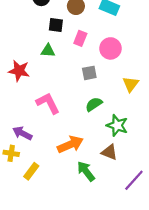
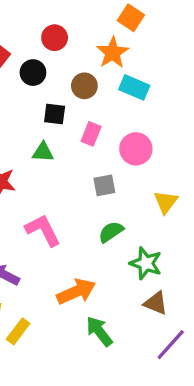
brown triangle: (109, 152) -> (156, 303), moved

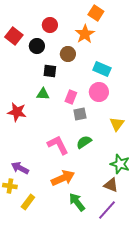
cyan rectangle: (134, 87) -> (102, 69), moved
pink rectangle: (91, 134) -> (71, 97), moved
pink L-shape: (43, 230) -> (58, 145), moved
green star: (146, 263) -> (120, 164), moved
purple line: (171, 345) -> (107, 210), moved

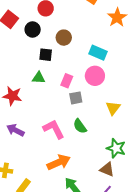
orange star: (85, 34) -> (117, 17), moved
green semicircle: (84, 142) -> (80, 126), turned -91
purple arrow: (20, 168) -> (15, 130), moved

